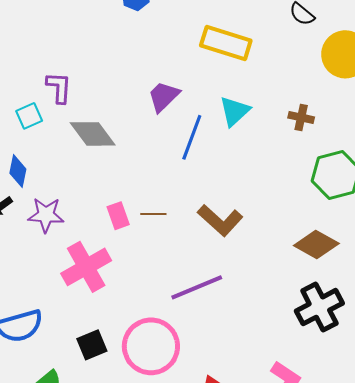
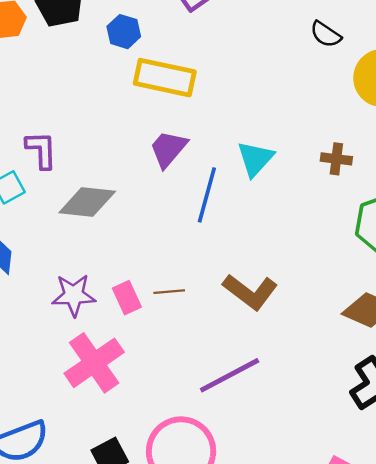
yellow rectangle: (226, 43) -> (165, 78), moved
gray diamond: (93, 134) -> (87, 202), turned -42
purple star: (46, 215) -> (74, 295), moved

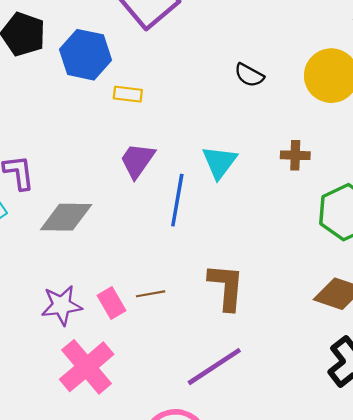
blue hexagon: (124, 32) -> (85, 55), size x1.6
black semicircle: (326, 34) -> (249, 75), moved
yellow rectangle: (165, 78) -> (128, 94), size x0.5
brown L-shape: (250, 292) -> (226, 287), turned -117

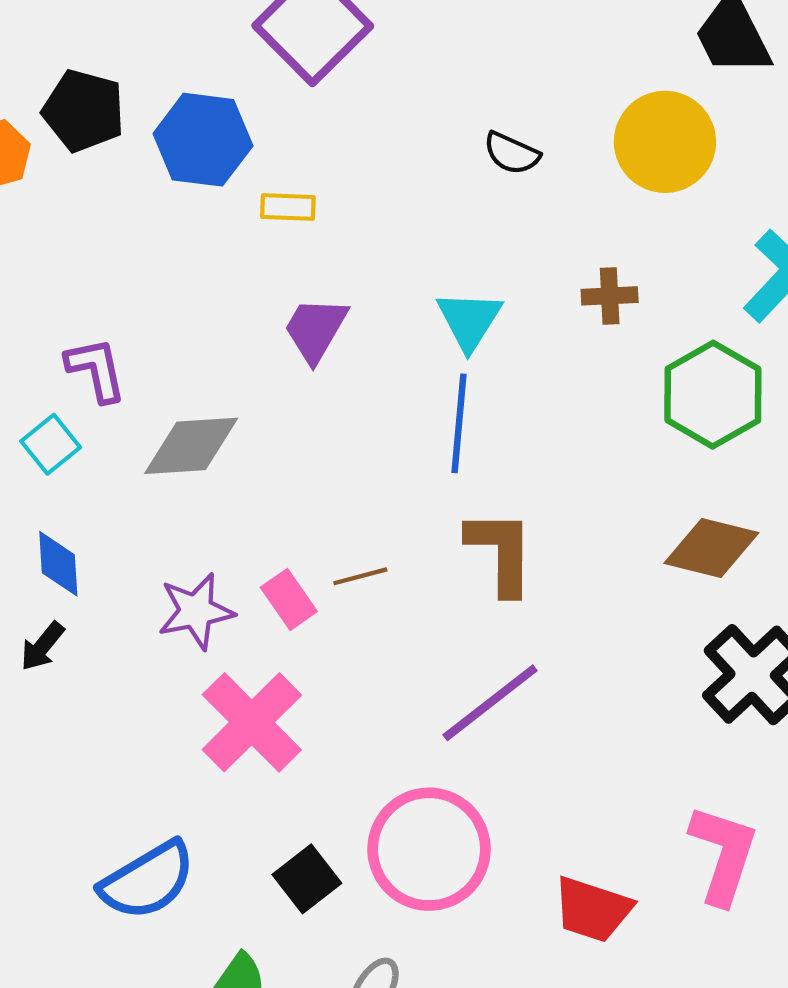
blue line: (177, 200) -> (459, 423), moved

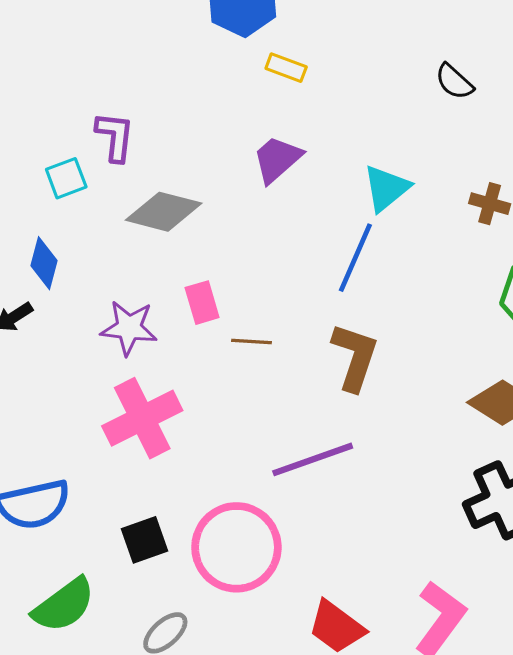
pink rectangle: (289, 599) -> (202, 303), moved

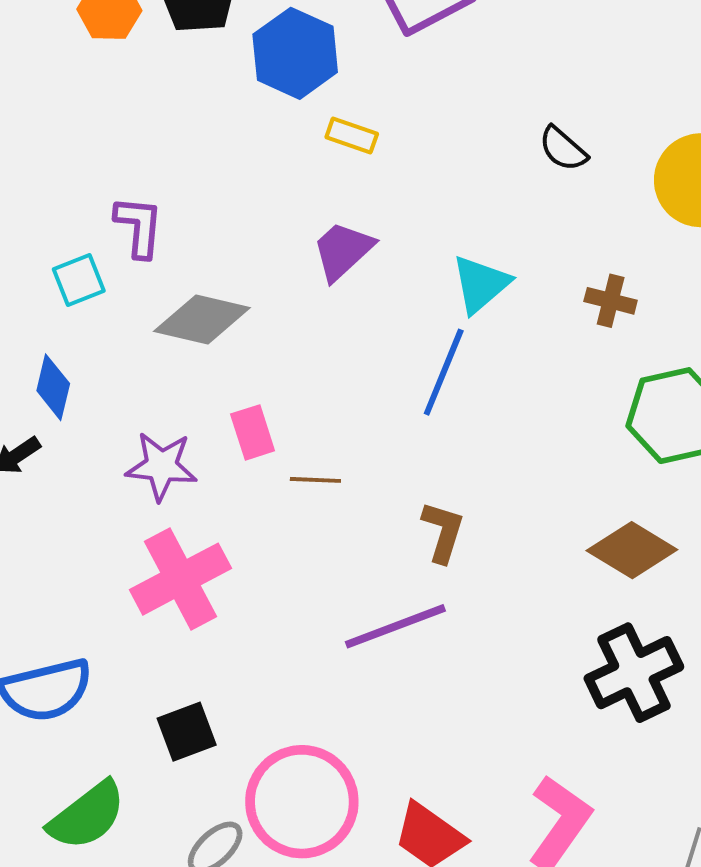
brown L-shape: (355, 357) -> (443, 532), moved, size x0.7
pink circle: (236, 547) -> (302, 802), moved

